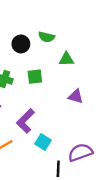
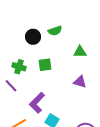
green semicircle: (47, 37) -> (55, 31), turned -32
green triangle: (66, 59) -> (80, 52), moved

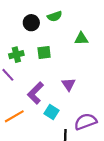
green cross: (19, 67) -> (16, 55), turned -32
purple triangle: (80, 82) -> (68, 84), moved, turned 40

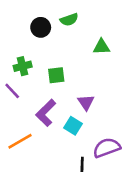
green square: (44, 52) -> (56, 75), moved
cyan square: (51, 112) -> (73, 126), moved

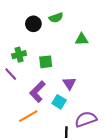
orange line: (20, 141) -> (28, 116), moved

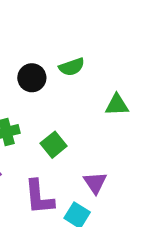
green square: (46, 62) -> (54, 145), turned -32
purple L-shape: (38, 92) -> (39, 197), turned -50

